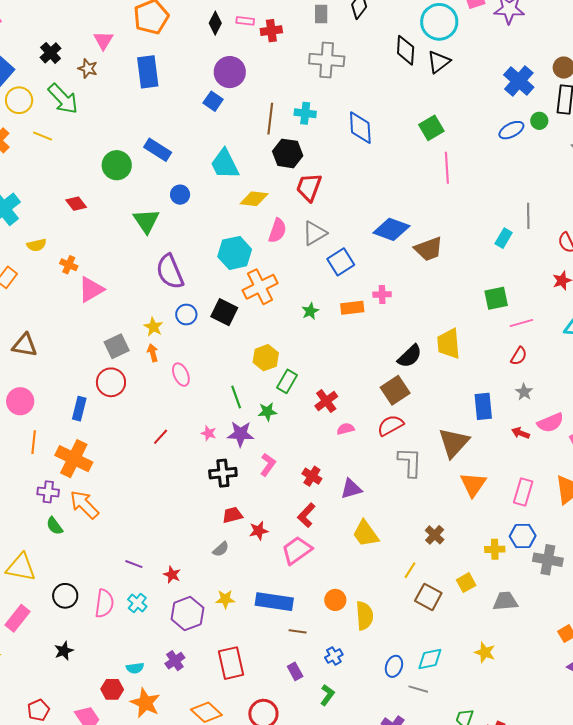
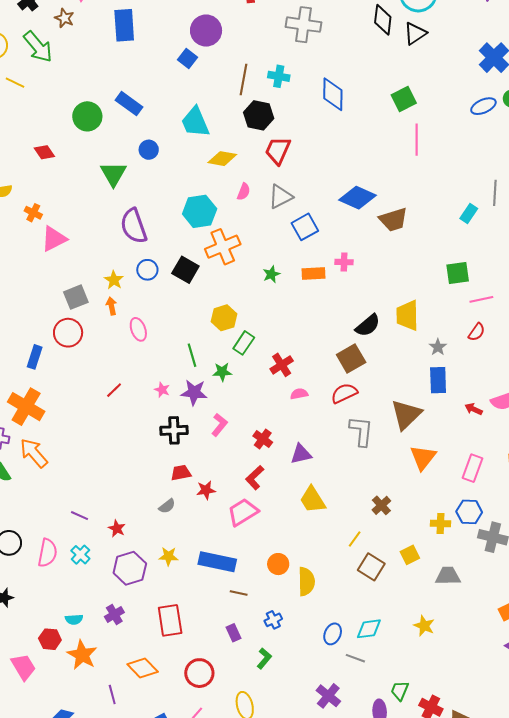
pink semicircle: (277, 231) -> (244, 192), size x0.7
gray star: (524, 392) -> (438, 347), moved

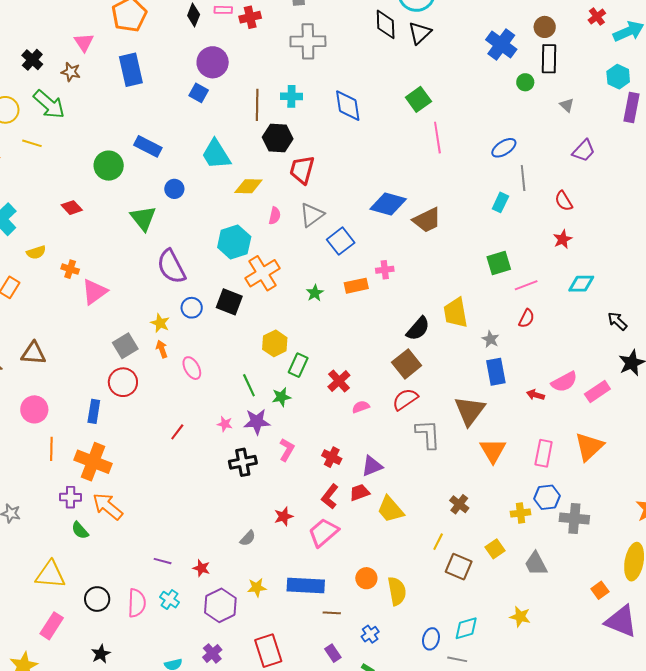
blue ellipse: (483, 106) -> (504, 148), moved
red trapezoid: (181, 473) -> (360, 492), moved
gray trapezoid: (448, 576) -> (536, 564), turned -108

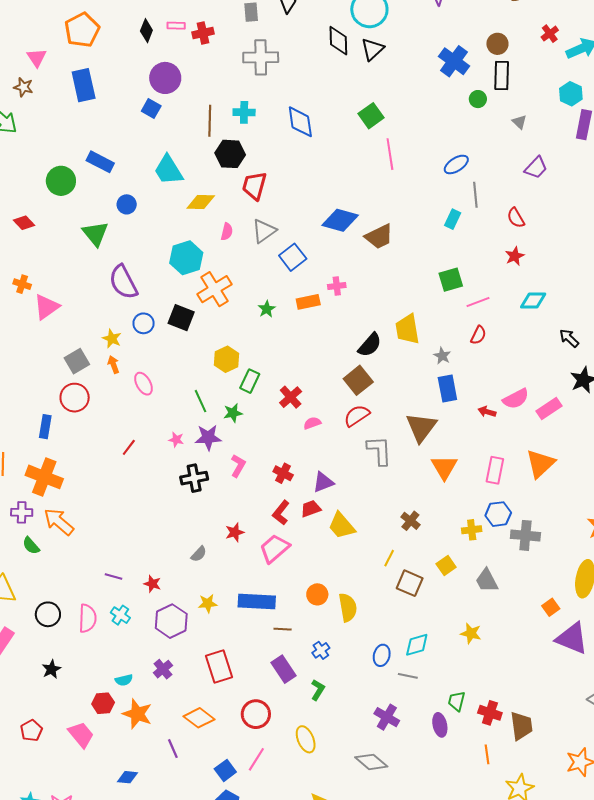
purple rectangle: (333, 653) -> (284, 669), size x1.5

